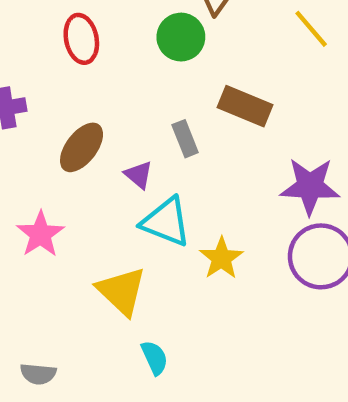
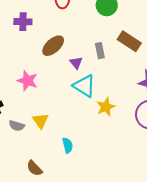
pink star: (40, 234) -> (27, 81), turned -30
yellow triangle: (122, 291) -> (41, 121), moved, size x0.7
gray semicircle: (38, 374) -> (17, 126), moved

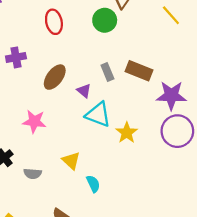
brown rectangle: (129, 41) -> (139, 71), moved
yellow triangle: (41, 121) -> (71, 161), moved

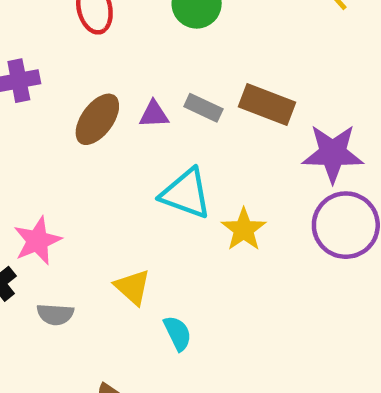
gray rectangle: (107, 72) -> (203, 108), turned -42
purple triangle: (84, 91) -> (154, 114), moved, turned -42
pink star: (34, 122) -> (37, 241), moved, turned -30

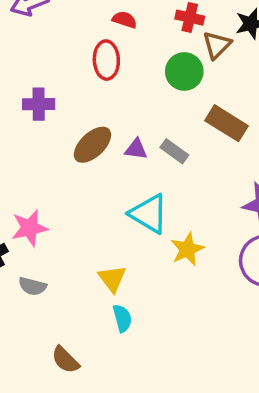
brown rectangle: (267, 104) -> (226, 123), moved
yellow triangle: (133, 287) -> (112, 279), moved

